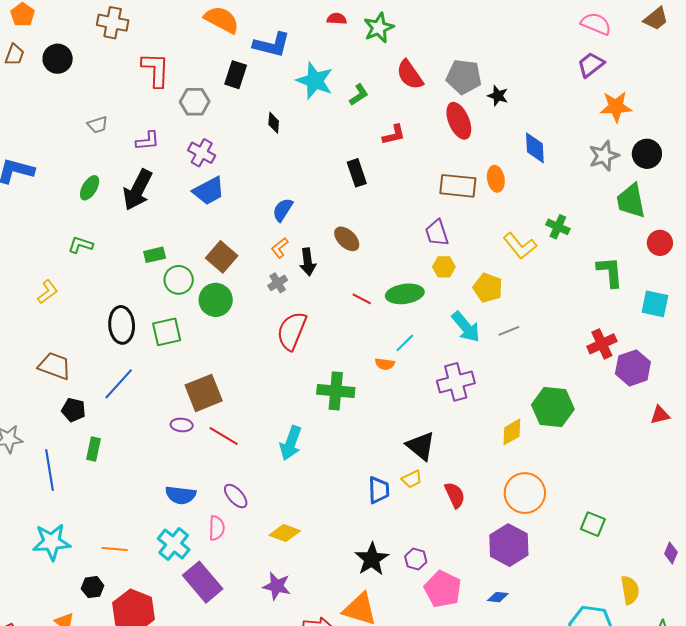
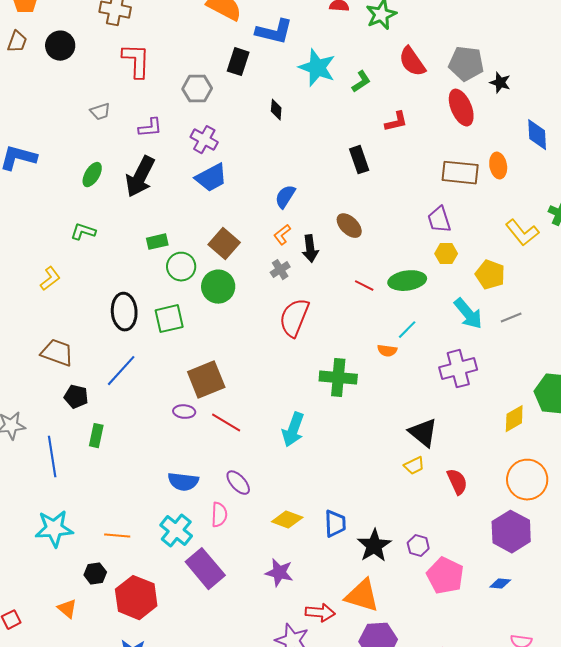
red L-shape: (156, 70) -> (136, 61), moved
blue trapezoid: (379, 490) -> (335, 524), moved

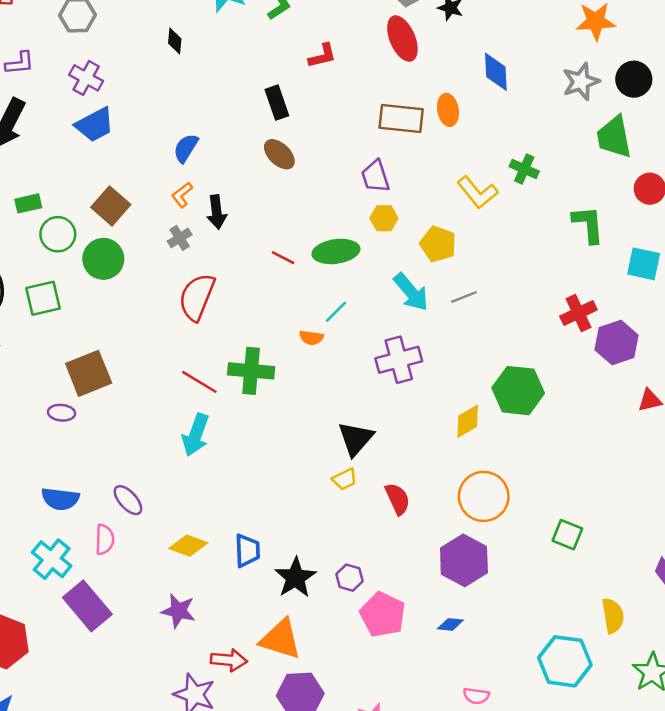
brown ellipse: (349, 226) -> (279, 154), moved
red line: (226, 423) -> (199, 382), moved
black triangle: (423, 433) -> (356, 439), turned 32

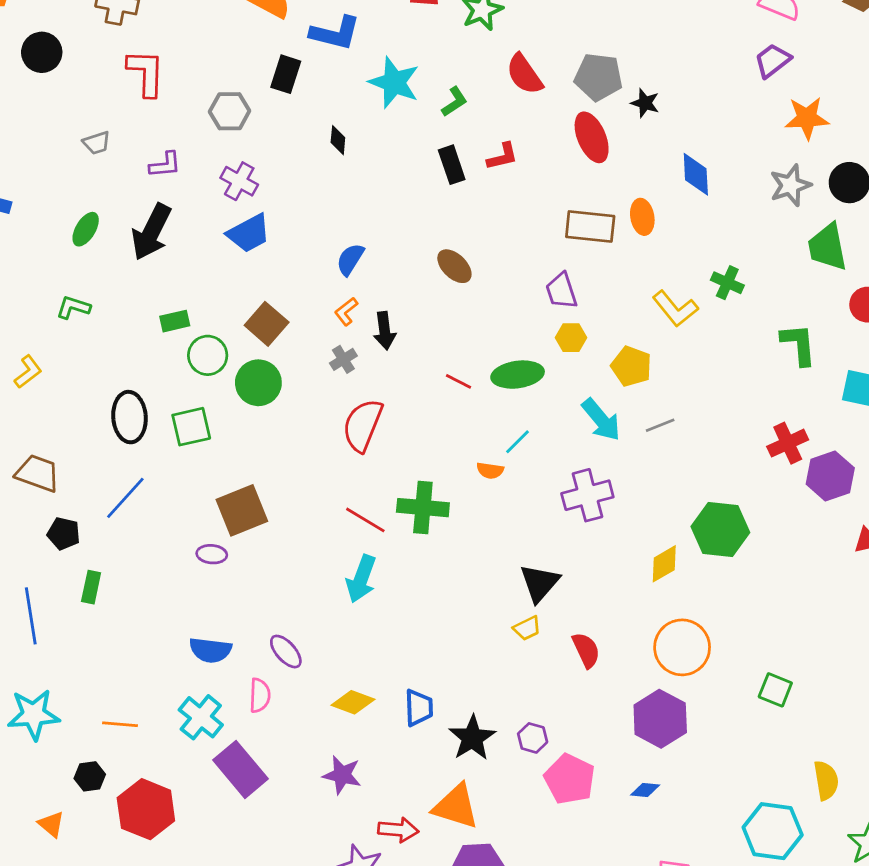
black rectangle: (277, 103) -> (452, 165), moved

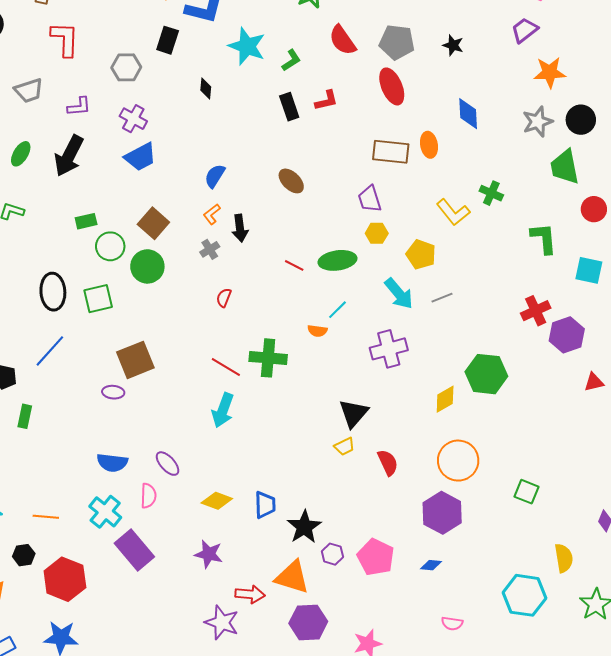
black star: (645, 103) -> (453, 45), moved
gray trapezoid: (97, 143) -> (29, 90), size x1.4
red semicircle: (363, 425) -> (224, 298), size x0.5
purple hexagon: (533, 738) -> (332, 554), moved

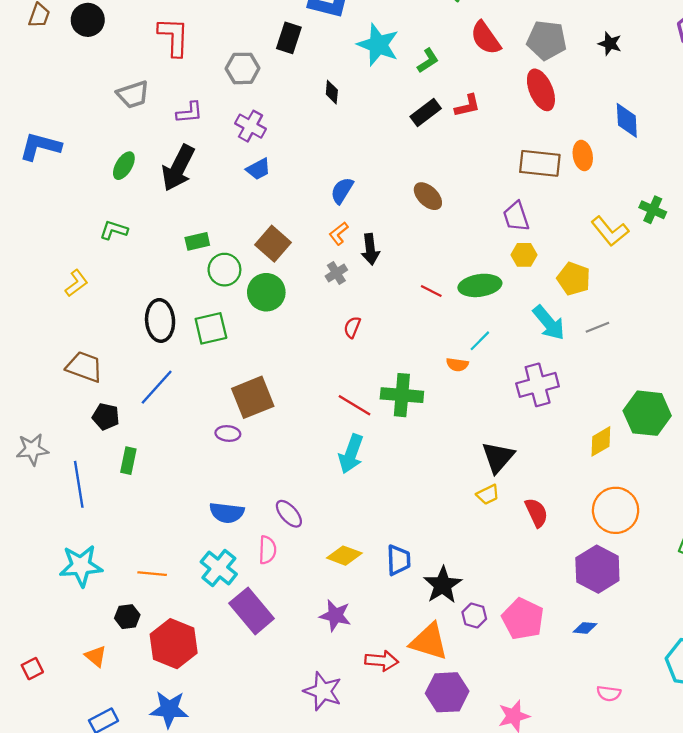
black rectangle: (289, 107) -> (426, 113), turned 72
blue trapezoid: (140, 157) -> (258, 169), size x0.7
purple star: (222, 622) -> (323, 691), moved

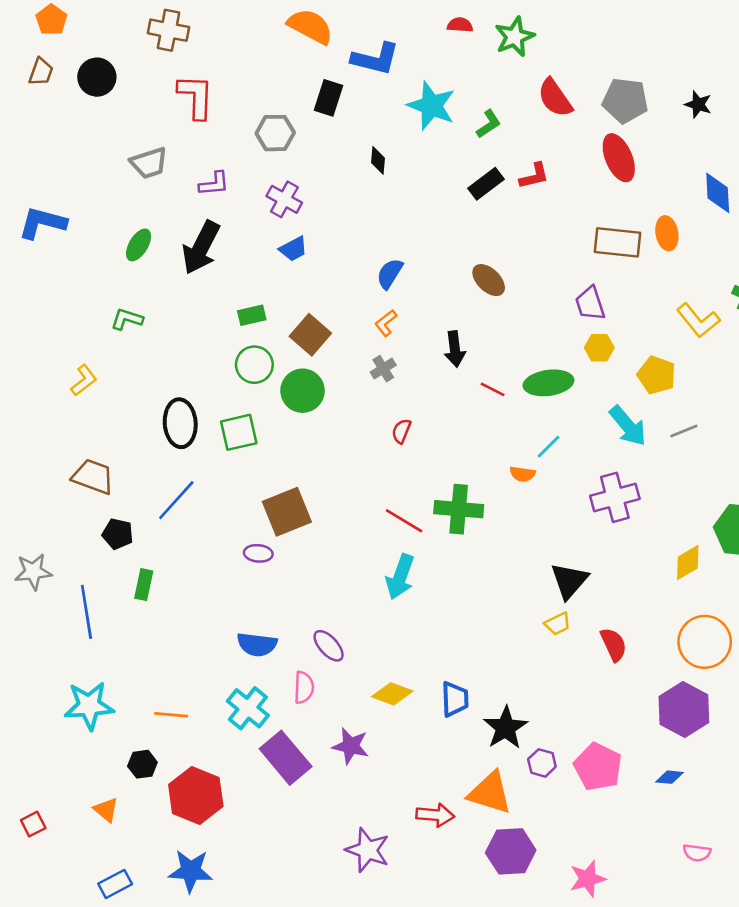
green rectangle: (197, 241) -> (252, 315), moved
black arrow: (370, 249) -> (455, 349), moved
purple star: (335, 615) -> (351, 746), moved

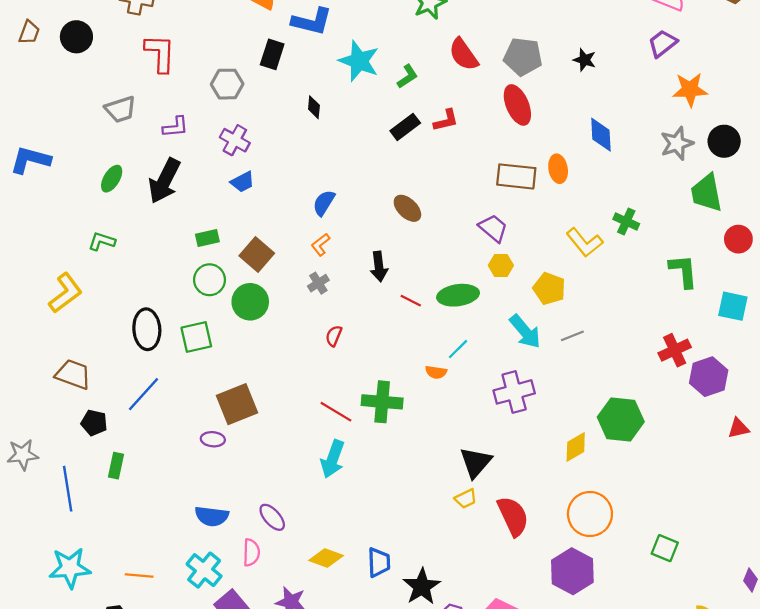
purple trapezoid: (590, 304) -> (493, 228), turned 148
yellow L-shape: (84, 380) -> (65, 293), size x1.5
red semicircle: (614, 644) -> (513, 516), size x1.4

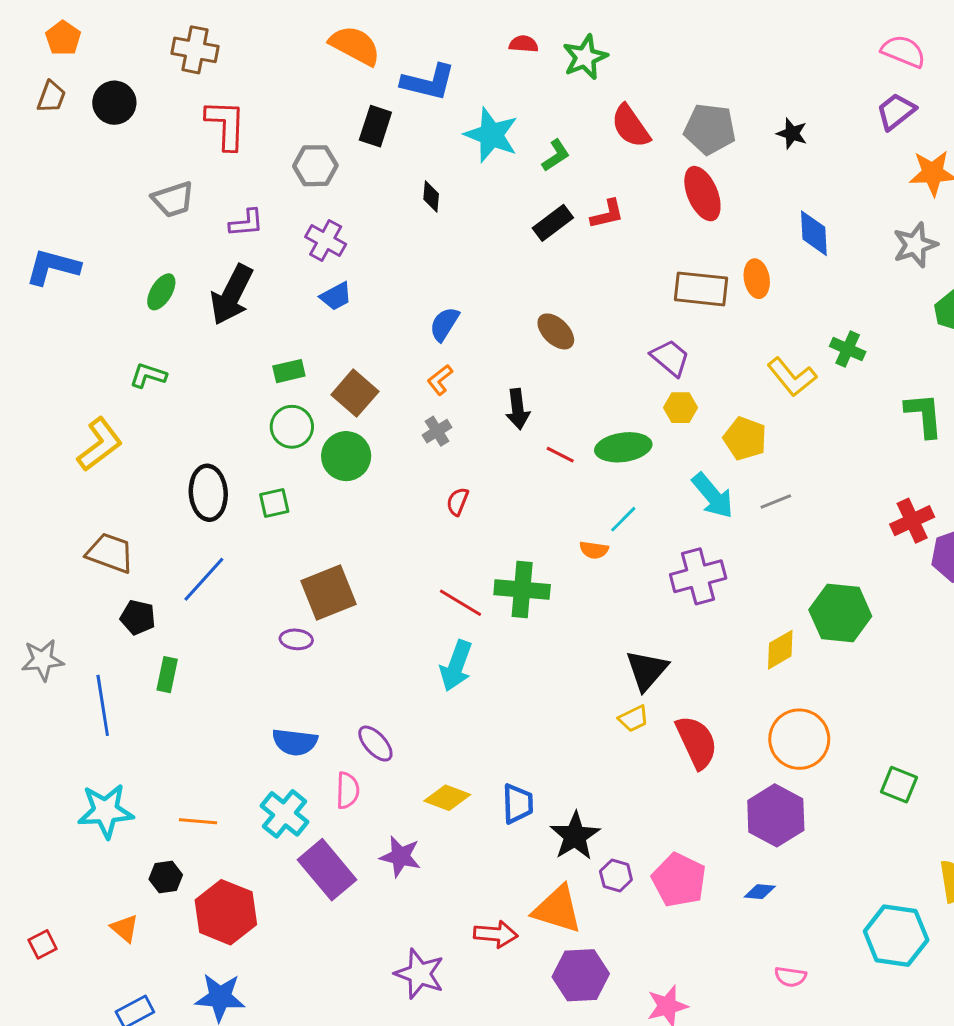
green square: (196, 337) -> (274, 503), size x0.7

